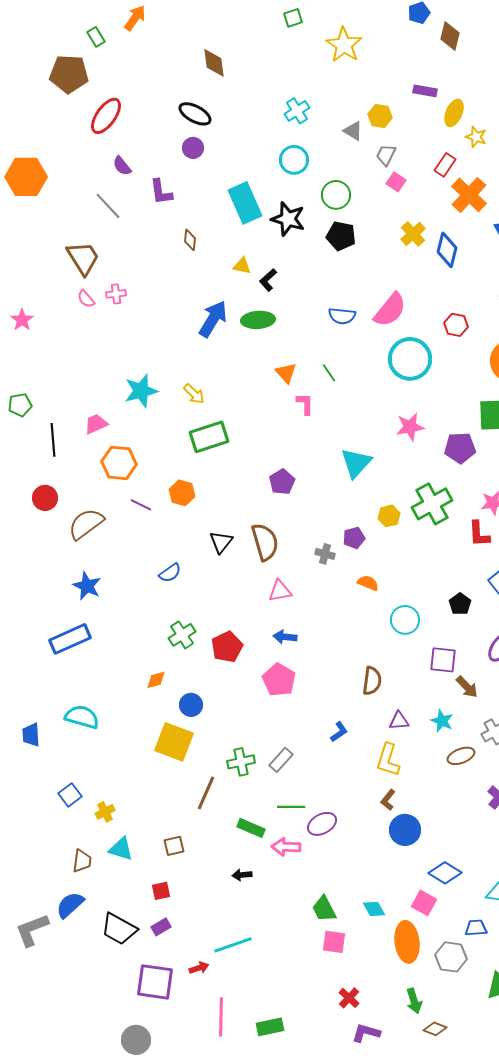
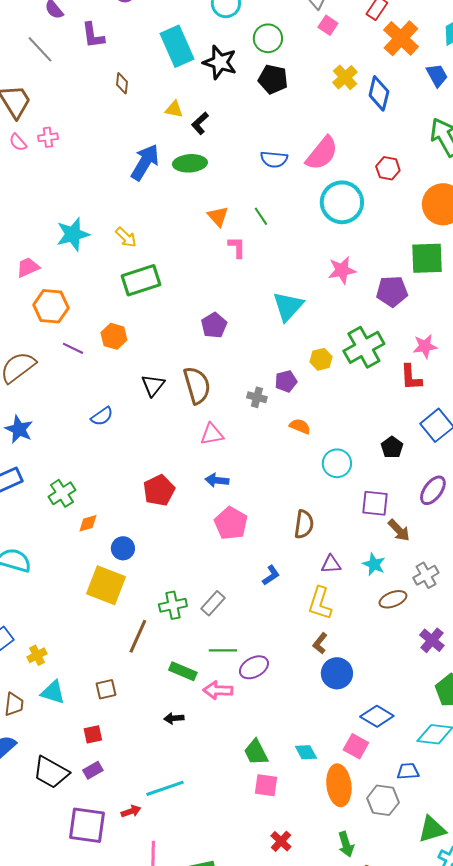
green cross: (182, 635) -> (62, 493), moved
pink pentagon: (279, 680) -> (231, 523), moved

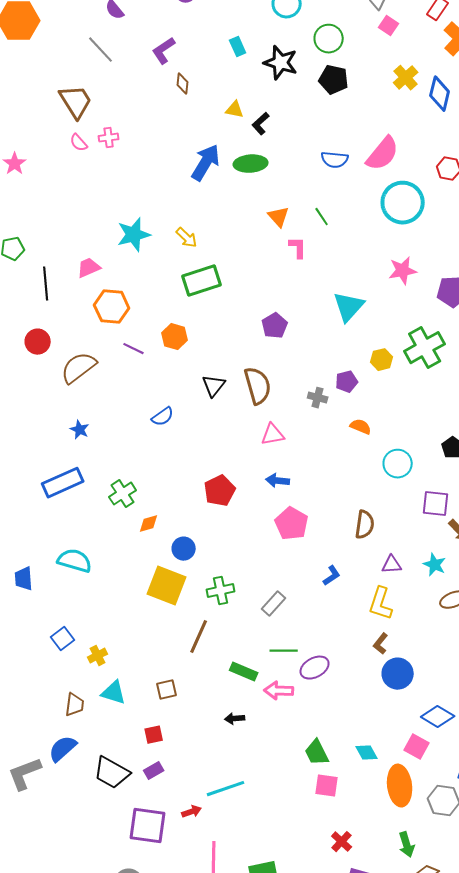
purple L-shape: (93, 35) -> (164, 51), moved, turned 64
cyan rectangle: (177, 46) -> (238, 47), size x0.5
blue star: (19, 429) -> (80, 430), size x0.7
green cross: (173, 605) -> (221, 591), moved

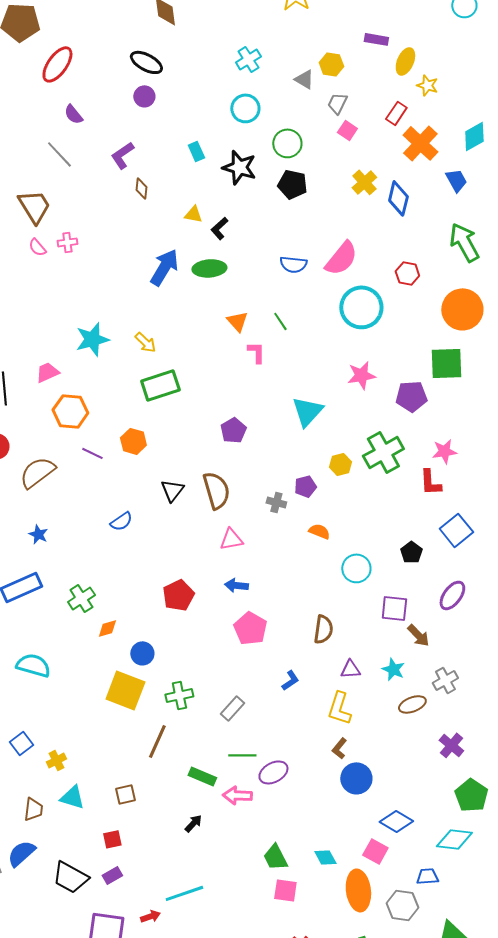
black arrow: (235, 719) -> (193, 823), turned 138

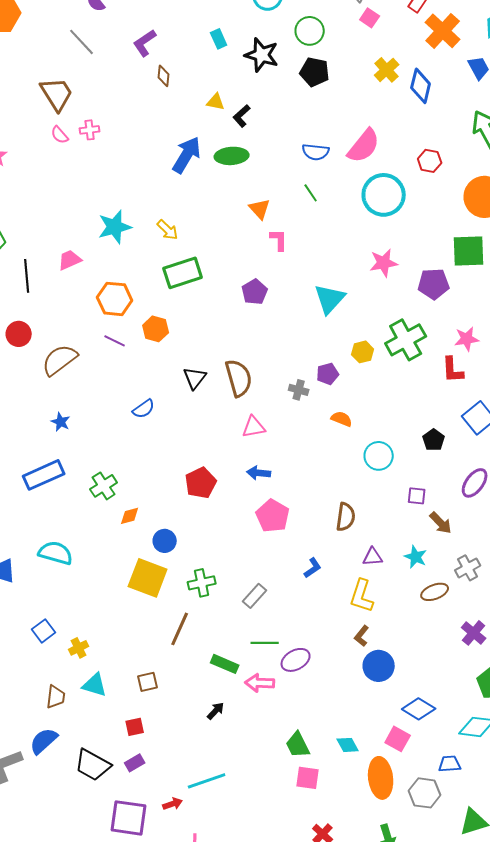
green line: (280, 321) -> (311, 193), moved
orange hexagon: (70, 411) -> (115, 299), moved
purple pentagon: (233, 430) -> (255, 292), moved
purple square: (394, 608) -> (417, 496), size x0.7

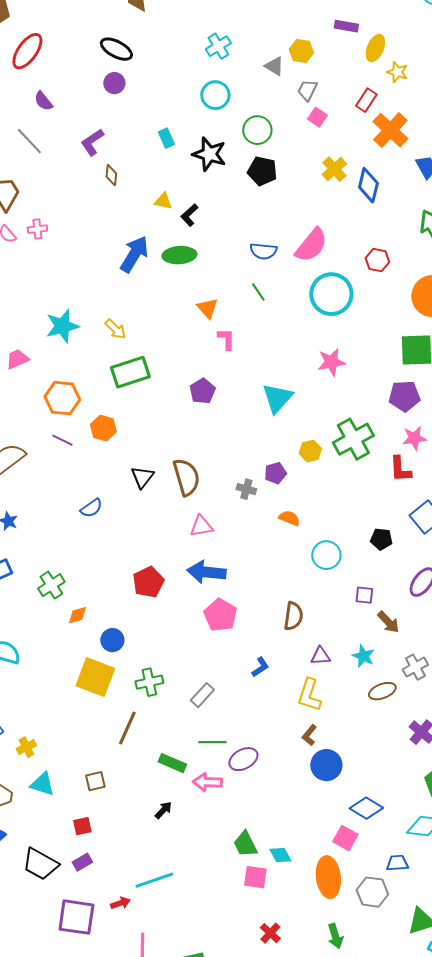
purple pentagon: (434, 284) -> (404, 396), moved
black pentagon: (434, 440) -> (381, 539), turned -30
blue arrow: (259, 473) -> (206, 572), size x1.6
cyan diamond: (348, 745) -> (280, 855), moved

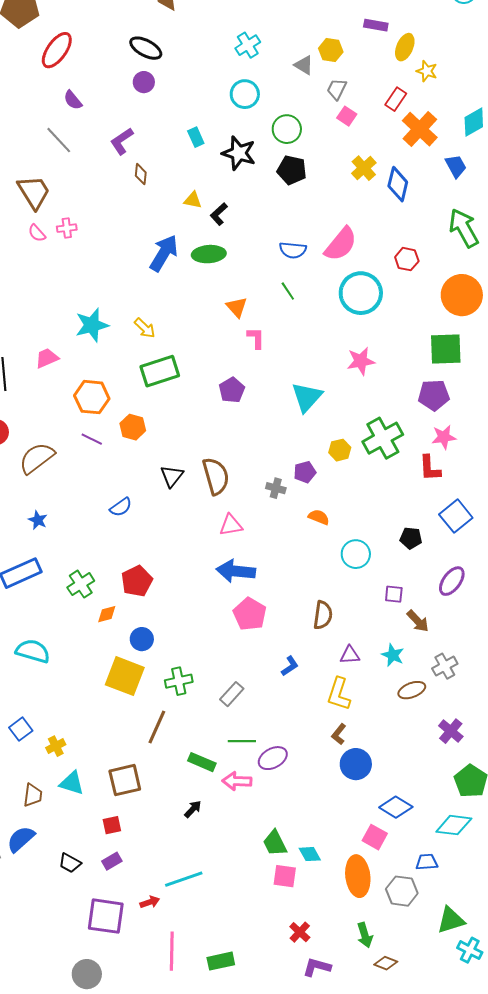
red pentagon: (148, 582) -> (137, 581), moved
brown square: (95, 781) -> (125, 780), size x1.6
black trapezoid: (40, 864) -> (70, 863), size x0.6

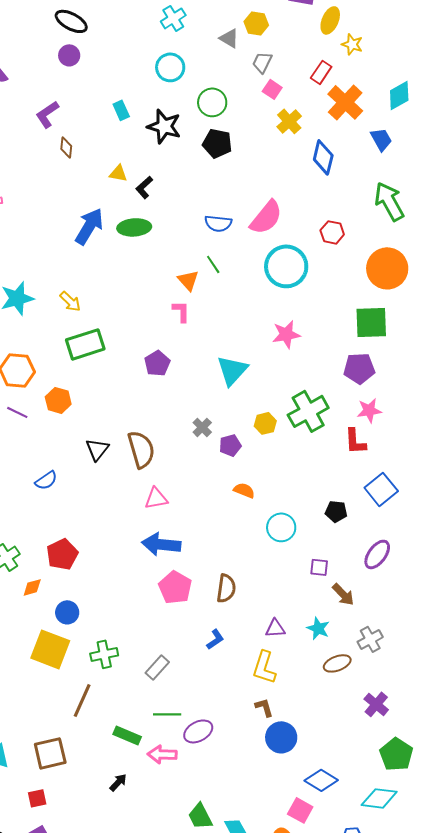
yellow cross: (364, 168) -> (289, 121), moved
orange triangle: (237, 307) -> (188, 280), moved
gray cross: (276, 488) -> (202, 427), moved, turned 30
brown semicircle: (323, 615) -> (226, 588), moved
brown L-shape: (339, 734) -> (264, 707), turned 125

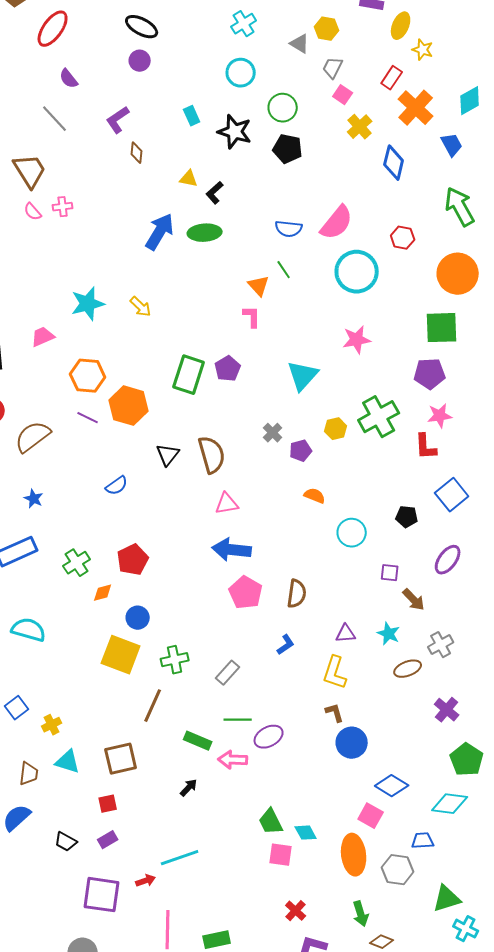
green rectangle: (85, 344) -> (189, 375), moved, turned -54
orange hexagon: (58, 400) -> (129, 406), size x1.5

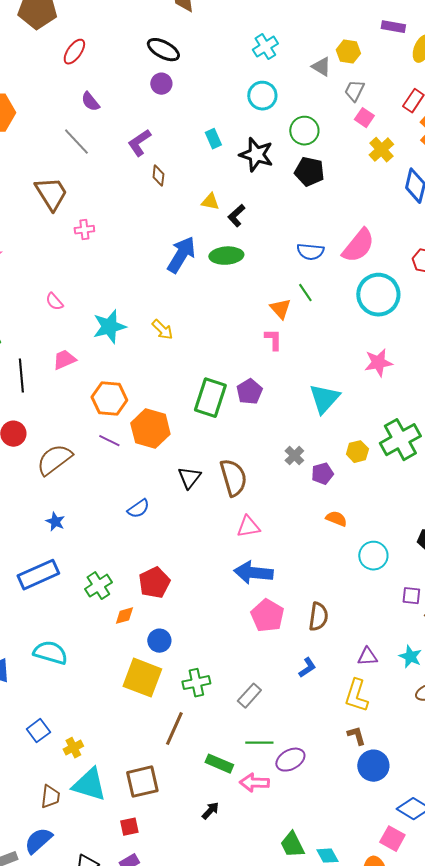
red ellipse: (53, 29) -> (74, 52), size x0.7
pink semicircle: (33, 212) -> (54, 302), moved
cyan triangle: (68, 762) -> (89, 785), size x1.4

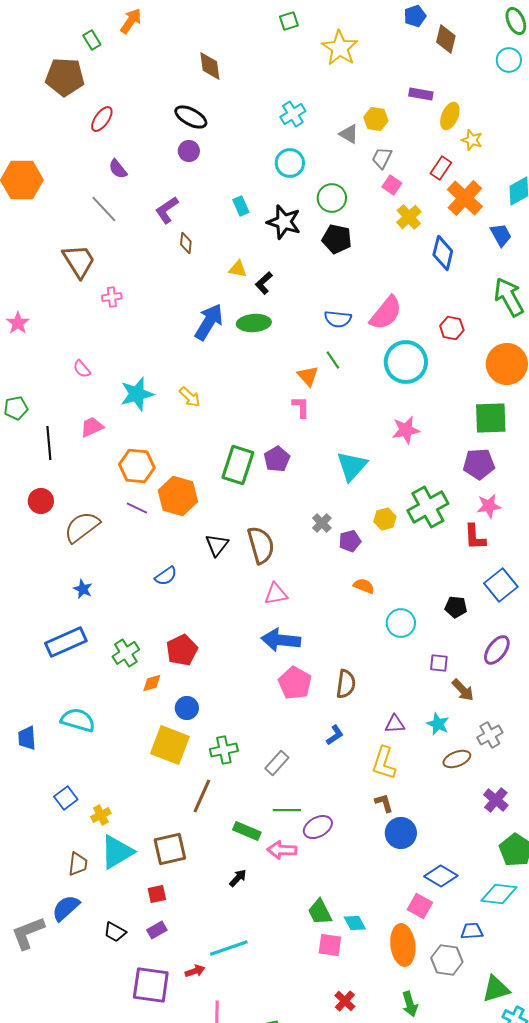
cyan triangle: (89, 785) -> (117, 852), turned -48

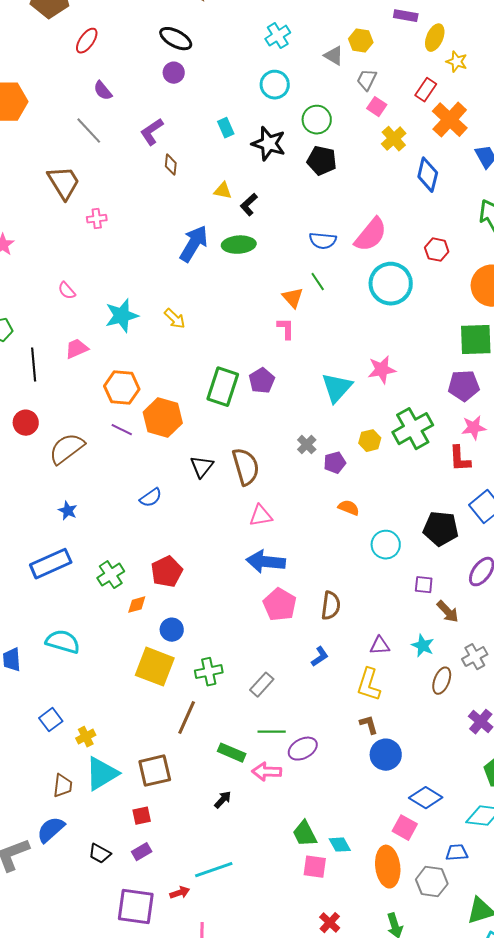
pink star: (406, 430) -> (382, 370), moved
black pentagon: (456, 607) -> (441, 529), size x1.6
brown ellipse: (457, 759) -> (442, 681), turned -48

